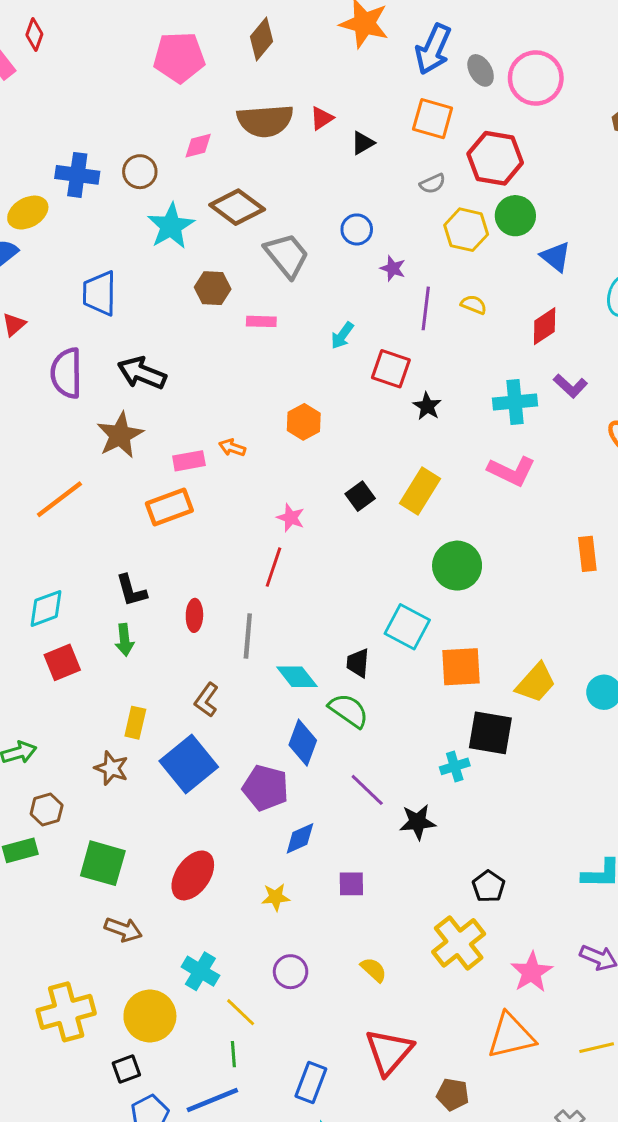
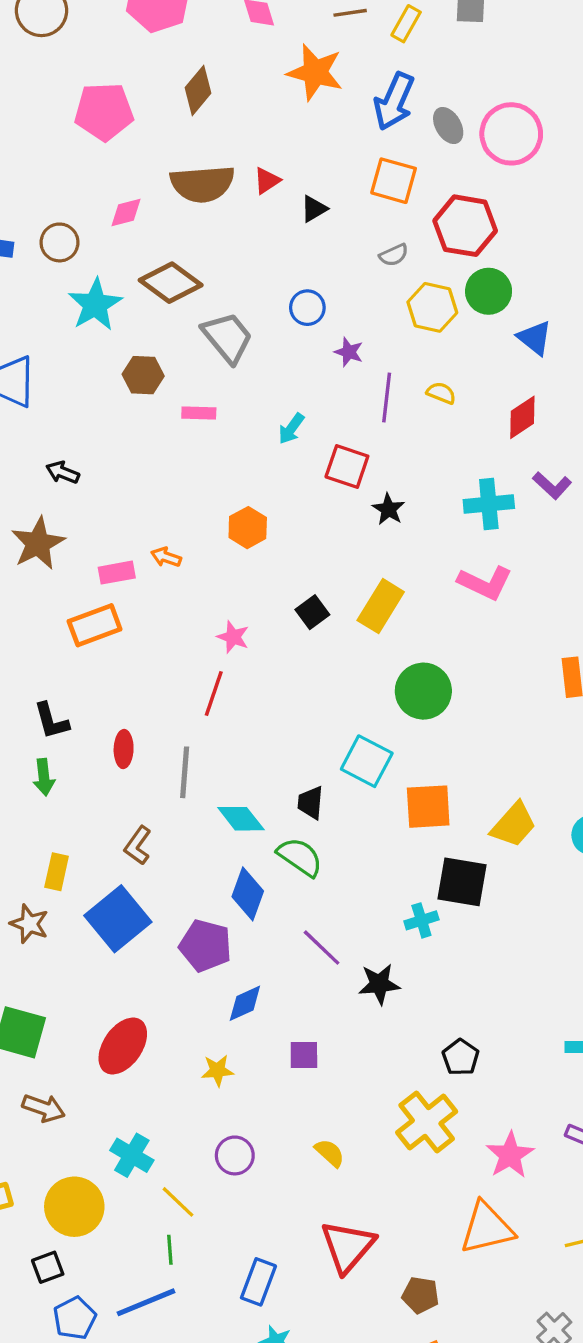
black arrow: (142, 373) -> (63, 472), size x0.6

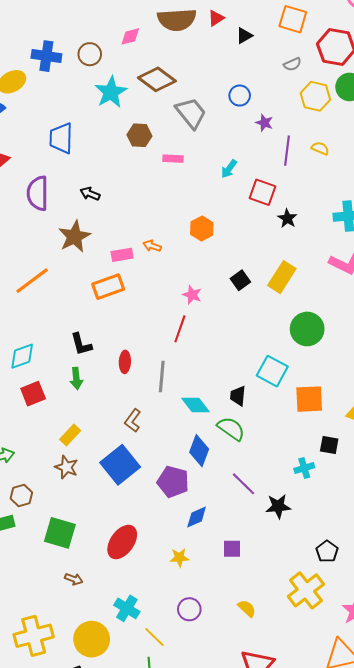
yellow rectangle: (57, 872) -> (70, 435), moved, turned 30
black square: (462, 882) -> (329, 445), size x0.6
brown arrow: (44, 1108) -> (74, 579), size x0.7

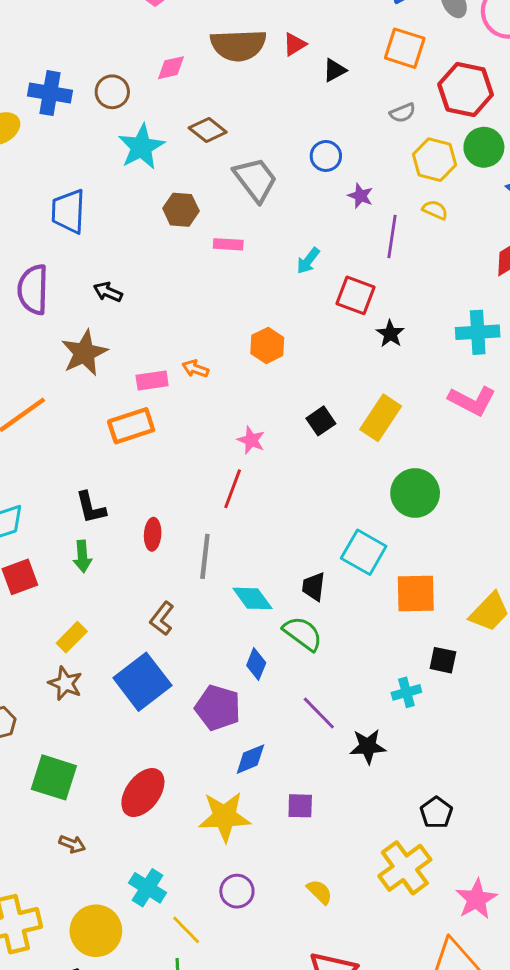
brown diamond: (157, 79) -> (208, 130), size x0.7
yellow semicircle: (320, 148) -> (435, 210), moved
blue diamond: (199, 451) -> (256, 664), size x0.7
yellow star: (179, 558) -> (224, 817), size x1.8

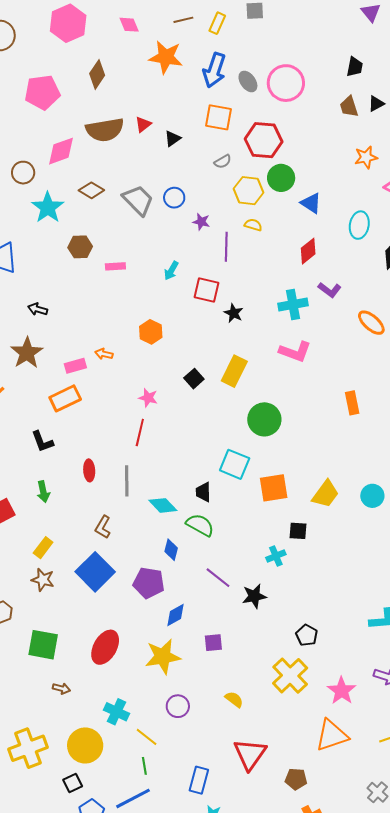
pink diamond: (171, 68) -> (61, 151), size x1.5
gray trapezoid: (255, 179) -> (138, 200), moved
black L-shape: (91, 508) -> (42, 442), moved

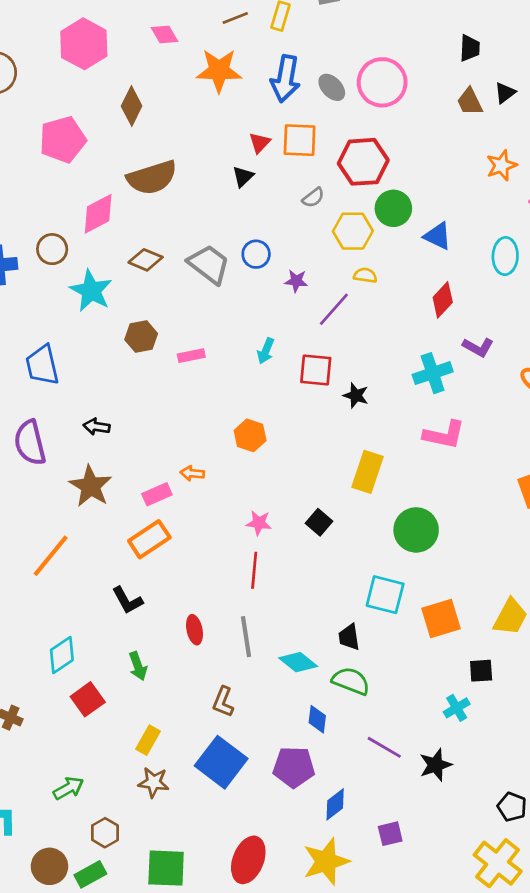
red triangle: (143, 124) -> (260, 143), moved
purple line: (226, 247) -> (334, 309), turned 48
black square: (194, 379) -> (319, 522), moved

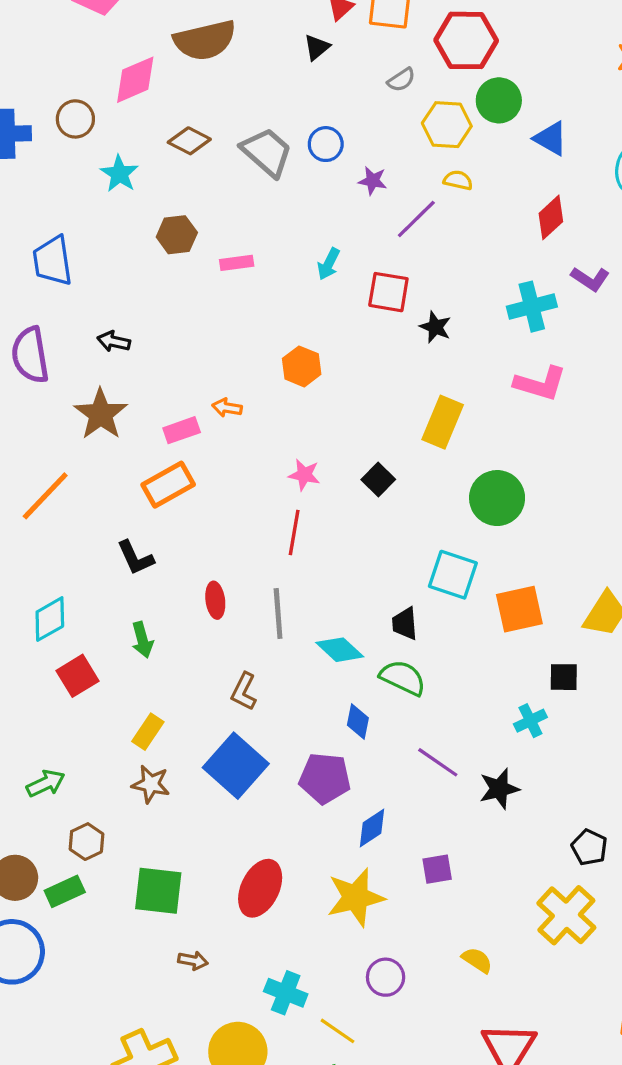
cyan star: (91, 291) -> (119, 174), size x0.7

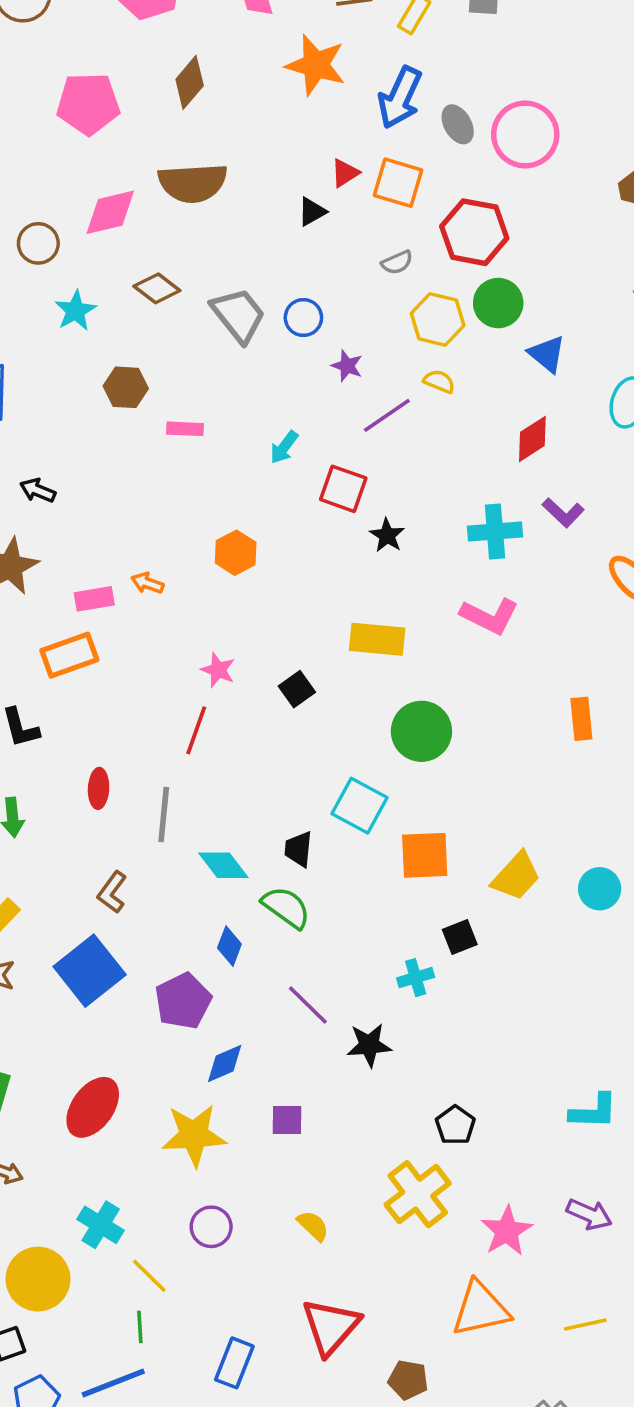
yellow rectangle: (443, 422) -> (377, 639), turned 63
black square: (564, 677) -> (460, 937), turned -32
purple pentagon: (325, 778) -> (183, 1001), turned 30

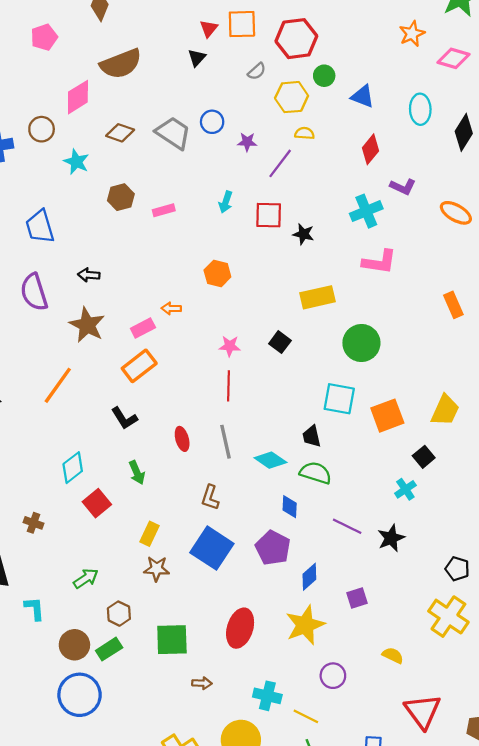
pink pentagon: (88, 104) -> (44, 37), size x0.7
green circle: (498, 303) -> (324, 76), size x0.7

